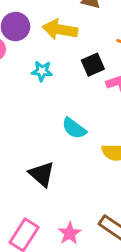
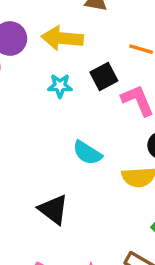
cyan star: (42, 71) -> (60, 86), moved

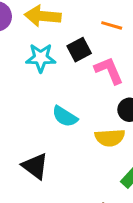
cyan star: (60, 86) -> (41, 58), size x1.4

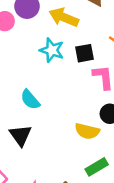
cyan semicircle: (65, 116) -> (30, 100), moved

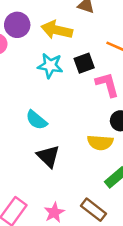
black triangle: (20, 135) -> (48, 156), moved

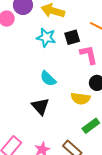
cyan semicircle: (36, 120) -> (48, 79), moved

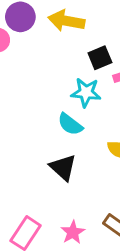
cyan star: (46, 38) -> (86, 92), moved

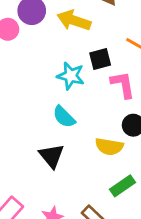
cyan star: (86, 92) -> (71, 76), moved

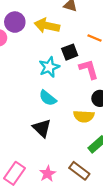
cyan star: (71, 76) -> (49, 67), turned -30

